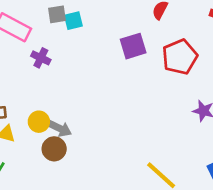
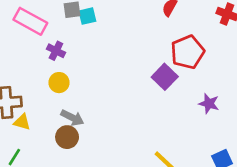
purple square: (133, 46) -> (165, 77), moved, turned -30
yellow circle: (39, 122) -> (59, 83), moved

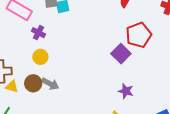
purple star: (209, 104) -> (126, 91), moved
brown circle: (67, 137) -> (33, 83), moved

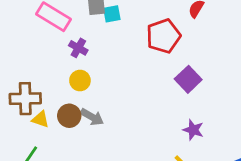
red pentagon: (139, 35) -> (163, 36), moved

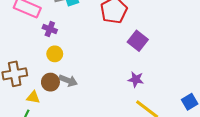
yellow triangle: (40, 119) -> (33, 97), moved
purple star: (193, 130) -> (136, 79), moved

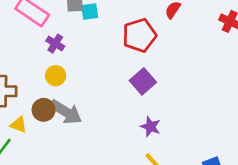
purple square: (138, 41) -> (143, 81), moved
gray arrow: (68, 81) -> (66, 112), size x1.4

